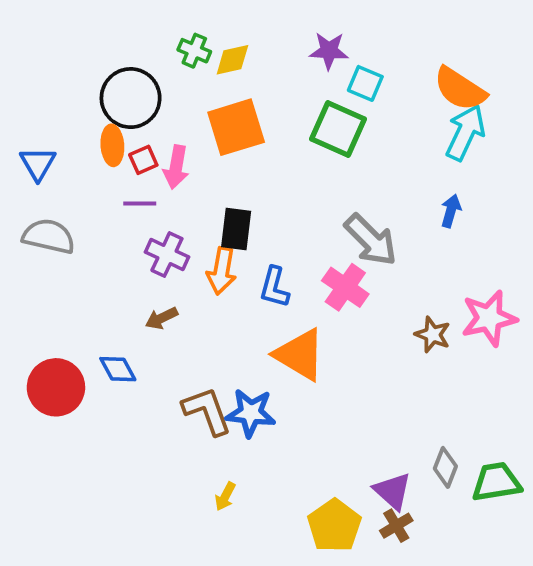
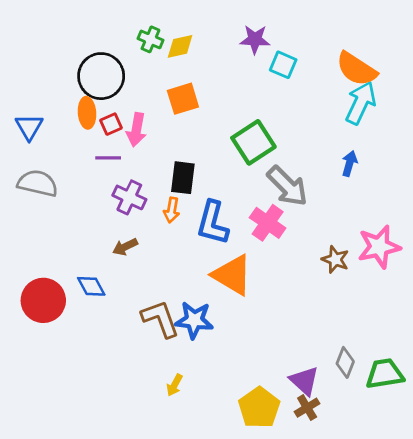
orange square: (236, 127) -> (183, 99), size x0.7
green square: (338, 129) -> (253, 142), moved, turned 33
orange arrow: (222, 271) -> (172, 210), size x0.7
blue L-shape: (274, 287) -> (213, 223), size x1.4

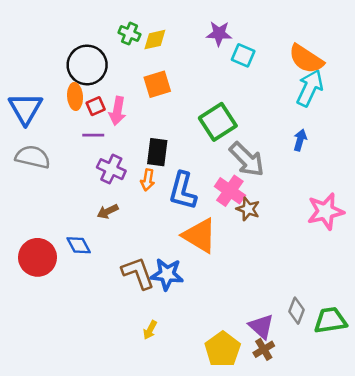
blue triangle: (29, 127) -> (25, 109), size x1.4
brown star: (335, 259) -> (248, 209), moved

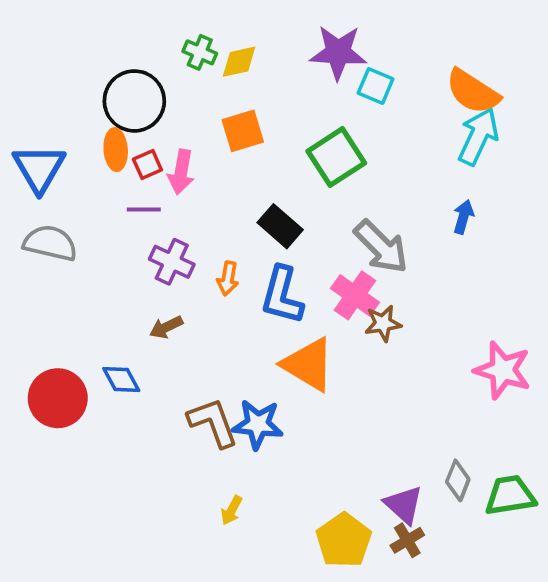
purple star: (219, 34) -> (338, 52), size x1.4
green square: (218, 122) -> (336, 157), moved
black rectangle: (157, 152) -> (280, 226), moved, turned -56
brown star: (248, 209) -> (383, 323), turned -30
pink star: (325, 211) -> (503, 370), moved, turned 30

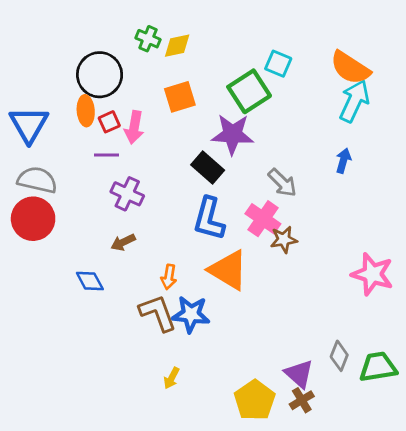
purple star: (338, 52) -> (233, 134), moved
green square: (336, 157) -> (249, 91), moved
gray arrow: (381, 247) -> (282, 183), size x0.7
orange arrow: (228, 279) -> (169, 277), moved
red circle: (58, 398) -> (33, 219), moved

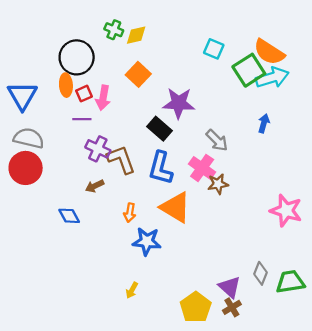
green square: (249, 91) -> (249, 70), moved
orange square: (180, 97) -> (138, 74), turned -30
cyan arrow: (354, 101) -> (272, 78), turned 48
brown L-shape: (158, 313) -> (121, 159), moved

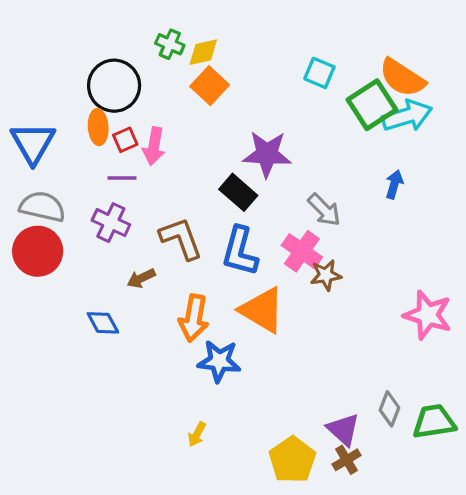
orange square: (138, 74) -> (210, 86), moved
purple cross: (98, 149) -> (111, 223), moved
orange arrow: (130, 213) -> (194, 318), size x1.6

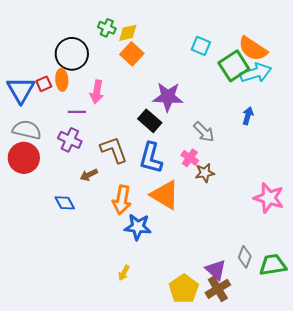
red square: (125, 140) -> (44, 84), moved
pink cross: (302, 251) -> (190, 158), size x0.7
brown cross: (347, 460) -> (218, 289), size x1.4

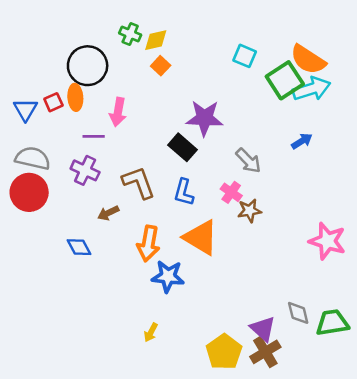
orange square: (132, 54) -> (161, 66), size x0.7
blue triangle: (21, 90) -> (25, 110), size x0.7
blue arrow: (248, 116) -> (302, 141), turned 42
blue L-shape: (151, 158) -> (184, 192), size x0.7
gray diamond: (245, 257) -> (298, 313), turned -35

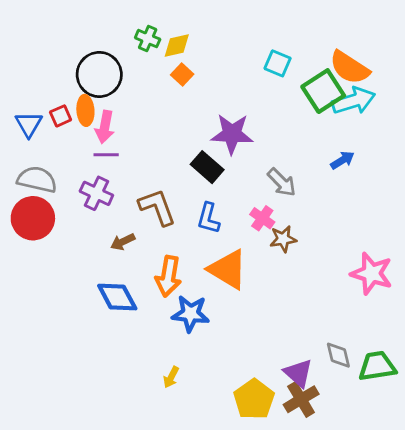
pink arrow: (118, 112) -> (105, 127), moved
blue diamond: (79, 247) -> (117, 297), moved, size x1.4

